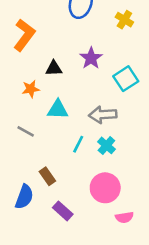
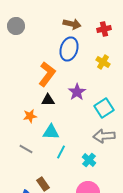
orange L-shape: (24, 35) -> (47, 74), moved
gray arrow: (103, 115) -> (104, 136), moved
cyan line: (78, 144) -> (61, 152), moved

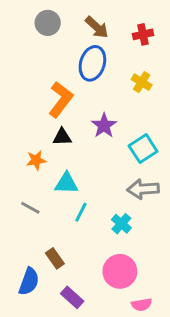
brown arrow: (72, 24) -> (97, 27), turned 30
gray circle: (16, 26) -> (48, 23), moved

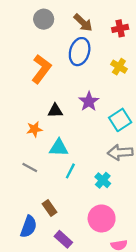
orange L-shape: (61, 99) -> (41, 69), moved

